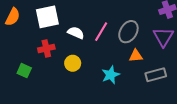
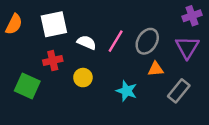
green square: (24, 71) -> (27, 86), size x1.5
cyan star: (111, 75) -> (127, 91), turned -30
gray rectangle: (156, 75) -> (179, 91), turned -36

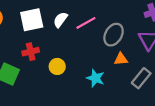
pink line: (116, 41) -> (86, 23), moved, turned 30
white semicircle: (87, 42) -> (60, 20), moved, turned -77

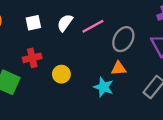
white square: (32, 20) -> (33, 23), size x0.6
orange triangle: (121, 59) -> (119, 68), moved

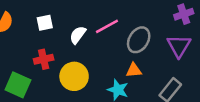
white semicircle: (65, 23) -> (78, 35), moved
yellow circle: (61, 74) -> (74, 76), size x1.5

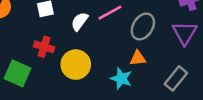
red cross: (44, 59) -> (44, 47), turned 30

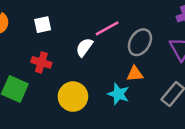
white semicircle: (80, 21) -> (84, 47), moved
yellow circle: (76, 65) -> (73, 97), moved

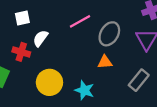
white semicircle: (84, 47) -> (40, 38), moved
cyan star: (118, 94) -> (84, 90), moved

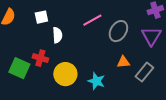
white semicircle: (40, 38) -> (57, 35), turned 140
red cross: (21, 52) -> (40, 58), moved
orange triangle: (105, 62) -> (123, 62), moved

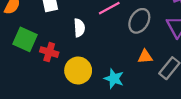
white semicircle: (57, 35) -> (79, 28), moved
green square: (19, 68) -> (25, 39), moved

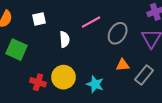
red cross: (49, 52) -> (38, 82), moved

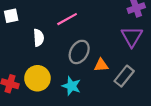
gray ellipse: (118, 33) -> (79, 52), moved

